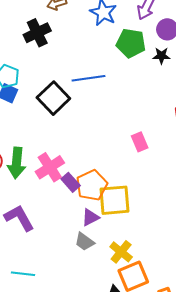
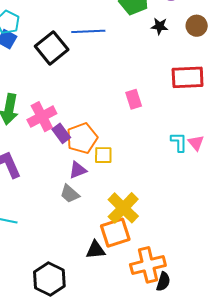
black star: (161, 56) -> (160, 26), moved
yellow square: (114, 200) -> (103, 155), size x0.6
yellow cross: (121, 252) -> (123, 208), moved, size x1.4

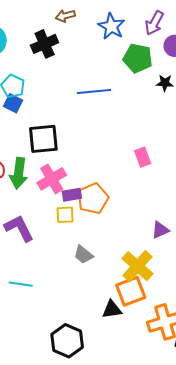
black square: (52, 48) -> (43, 139), moved, turned 36
purple rectangle: (61, 133) -> (72, 195), turned -60
yellow square: (103, 155) -> (65, 215), moved
purple triangle: (78, 170) -> (160, 230), moved

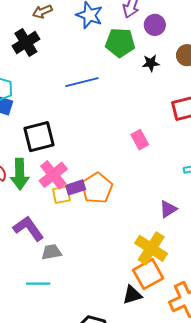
yellow square: (65, 215) -> (61, 195), moved
gray trapezoid: (83, 255) -> (51, 252), moved, turned 140

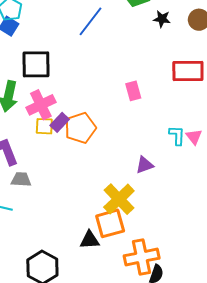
blue line: (82, 82) -> (90, 21), turned -52
purple rectangle: (76, 187) -> (60, 122), turned -42

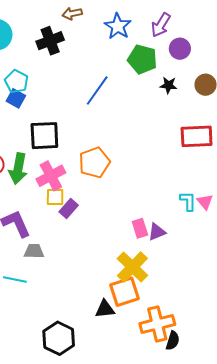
pink rectangle: (133, 91) -> (140, 228), moved
purple rectangle: (60, 122) -> (69, 209), moved
orange pentagon: (80, 128) -> (94, 162), moved

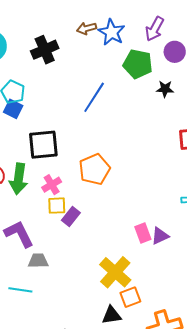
brown arrow: (72, 14) -> (87, 28), moved
pink cross: (51, 176) -> (52, 185), size x0.7
yellow cross: (132, 267) -> (115, 272), moved
orange square: (124, 292) -> (130, 297), size x0.7

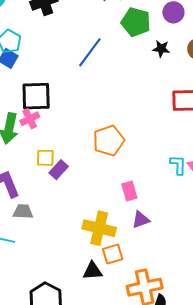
orange pentagon: (95, 169) -> (109, 141), moved
pink cross: (52, 185) -> (30, 119), moved
purple triangle: (160, 236) -> (141, 220), moved
yellow cross: (115, 272) -> (99, 228), turned -32

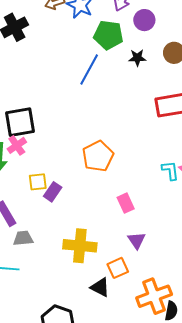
blue line: (90, 52) -> (89, 70), moved
purple triangle: (141, 220) -> (137, 240), moved, turned -36
yellow cross: (99, 228) -> (80, 246), moved
black triangle: (93, 271) -> (100, 287), turned 40

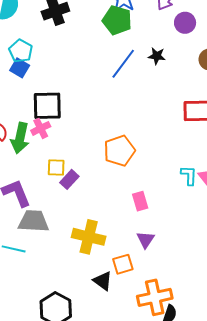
green pentagon: (108, 35) -> (117, 20), moved
black star: (137, 58) -> (157, 56), moved
gray trapezoid: (23, 238) -> (34, 221), size x1.5

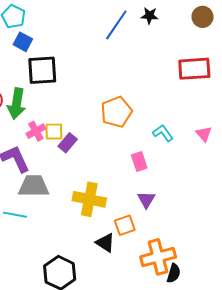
blue square: (20, 68) -> (23, 42), moved
pink cross: (41, 128) -> (36, 131), moved
cyan L-shape: (189, 175) -> (163, 133), moved, turned -35

